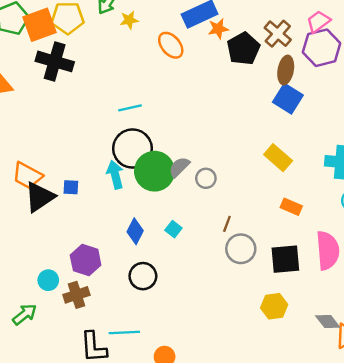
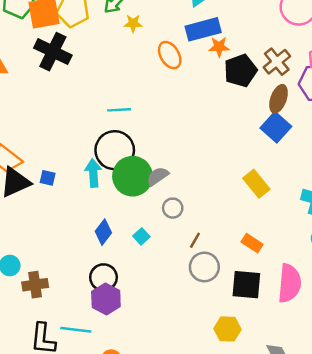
gray circle: (206, 178) -> (173, 208), moved
orange rectangle: (291, 207) -> (252, 243), moved
purple hexagon: (86, 260) -> (106, 299), moved

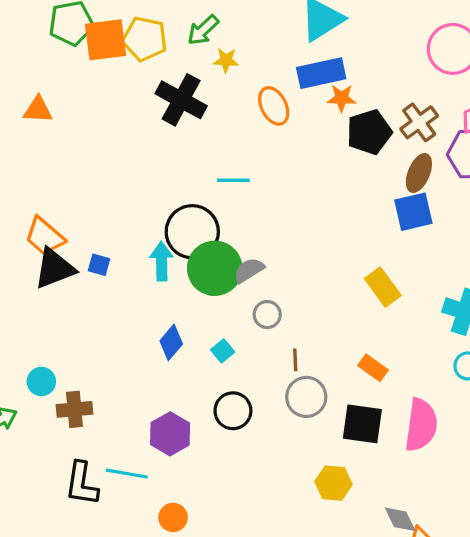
black cross: (53, 52) -> (181, 100), moved
cyan line: (119, 110) -> (233, 180), moved
blue square: (276, 127) -> (413, 212), turned 32
brown line: (195, 240) -> (295, 360), turned -35
black circle: (103, 277) -> (233, 411), moved

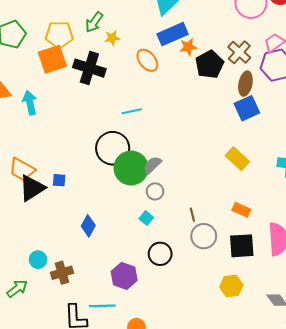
orange square: (105, 40) -> (52, 59), moved
cyan arrow: (161, 261) -> (30, 103), moved
gray circle: (267, 315) -> (155, 191), moved
blue diamond: (171, 342) -> (88, 226), moved

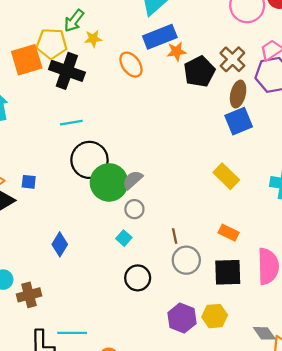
yellow pentagon: (59, 35) -> (52, 44), moved
cyan line: (132, 111) -> (71, 123), moved
blue square: (59, 180) -> (29, 182), moved
purple hexagon: (124, 276) -> (182, 318), moved

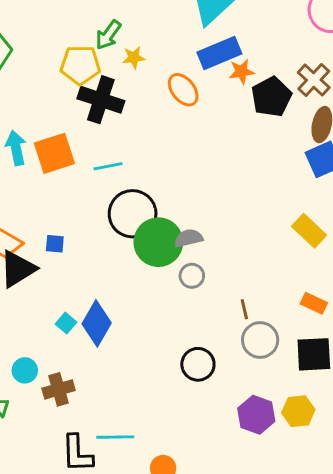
orange square: (27, 60) -> (54, 153), moved
gray semicircle: (133, 180) -> (189, 238), turned 30
cyan square: (124, 238) -> (66, 323), moved
blue diamond: (60, 244) -> (97, 323), size x1.4

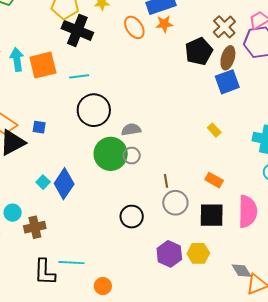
orange star: (241, 72) -> (164, 24), moved
black pentagon: (271, 97) -> (199, 51), moved
yellow rectangle: (309, 231) -> (214, 130), size x0.6
green circle: (158, 242) -> (111, 154), moved

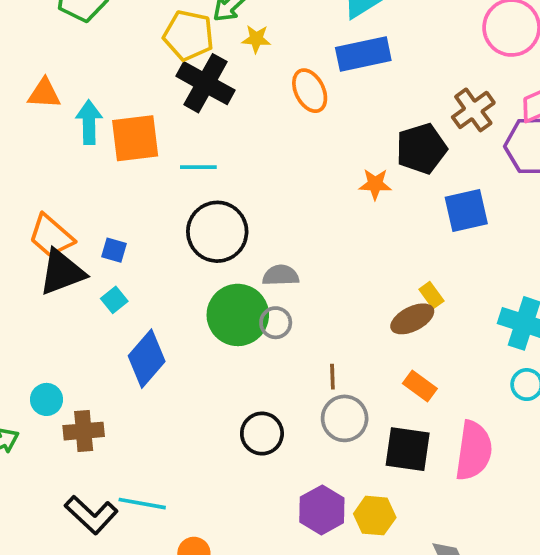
orange star: (164, 24) -> (375, 184), moved
brown ellipse: (228, 58) -> (412, 319), moved, turned 40
cyan square: (43, 182) -> (114, 300), moved
black L-shape: (45, 272) -> (91, 515), turned -56

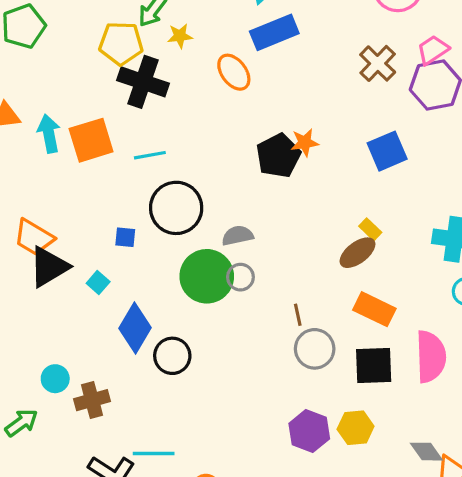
black pentagon: (421, 149) -> (278, 156), moved
blue square: (114, 250) -> (125, 237), moved
orange rectangle: (420, 386) -> (374, 309), size x1.4
black circle: (262, 434) -> (172, 356), moved

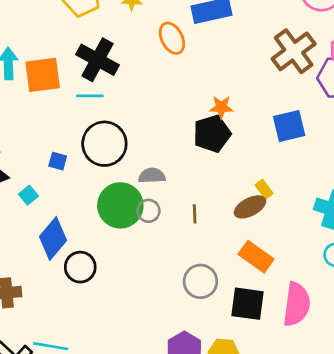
brown cross: (378, 63) -> (294, 51), size x1.4
black cross: (143, 82) -> (97, 60), moved
black pentagon: (278, 156) -> (212, 134), moved
brown line: (298, 315) -> (195, 214), moved

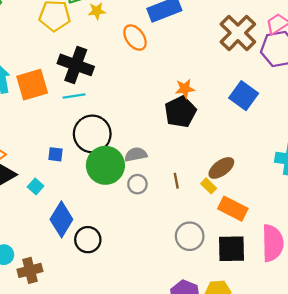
blue square: (289, 126) -> (244, 96), turned -32
yellow rectangle: (264, 189) -> (209, 186), moved
green circle: (120, 205) -> (105, 165), moved

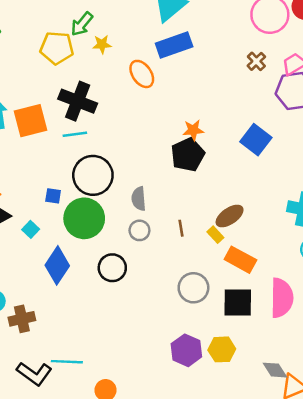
brown cross: (238, 33) -> (256, 61), moved, size x0.5
gray semicircle: (136, 154) -> (139, 199), turned -85
green circle: (105, 165) -> (84, 218), moved
black circle: (88, 240) -> (112, 268), moved

